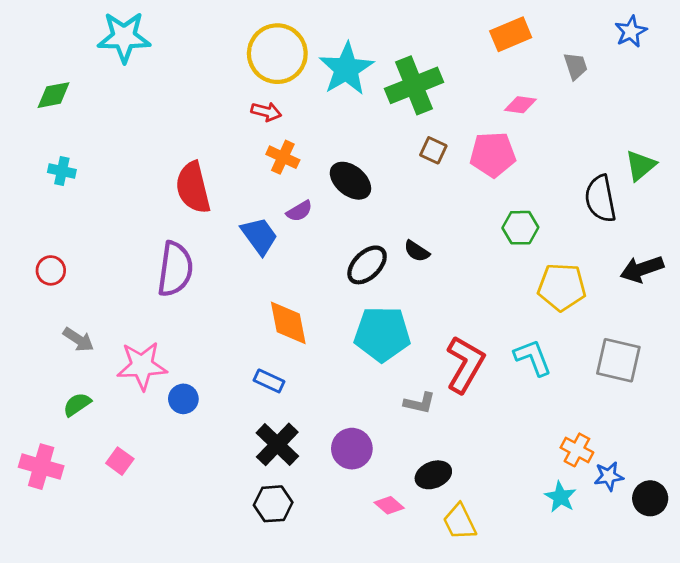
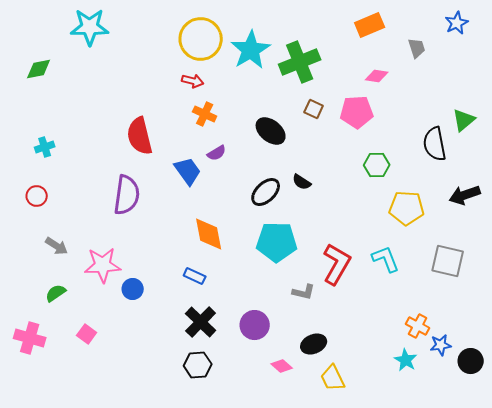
cyan cross: (62, 171) -> (45, 147), moved, turned -30
black ellipse: (350, 181) -> (271, 131), moved

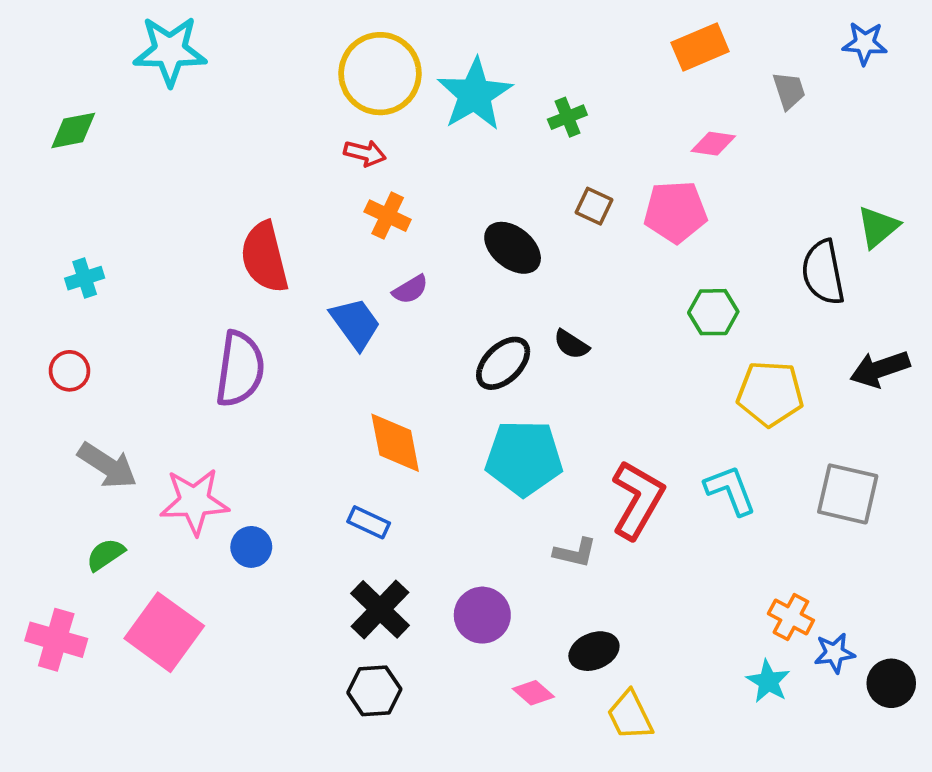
blue star: (457, 23) -> (865, 43), turned 30
green cross: (300, 62) -> (567, 117), size x0.5
gray arrow: (57, 246) -> (107, 466), size x1.4
pink square: (87, 334) -> (164, 632), size x2.0

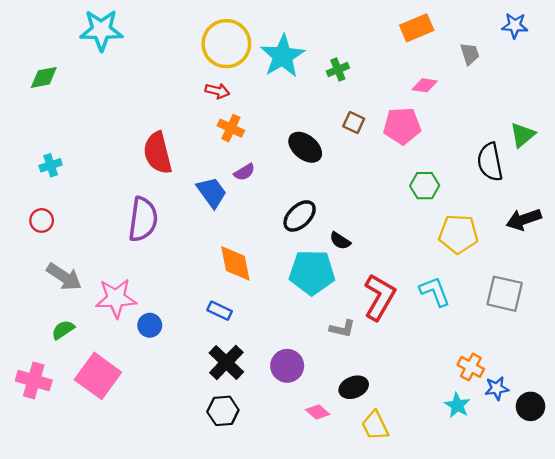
black semicircle: (571, 344) -> (340, 241), moved

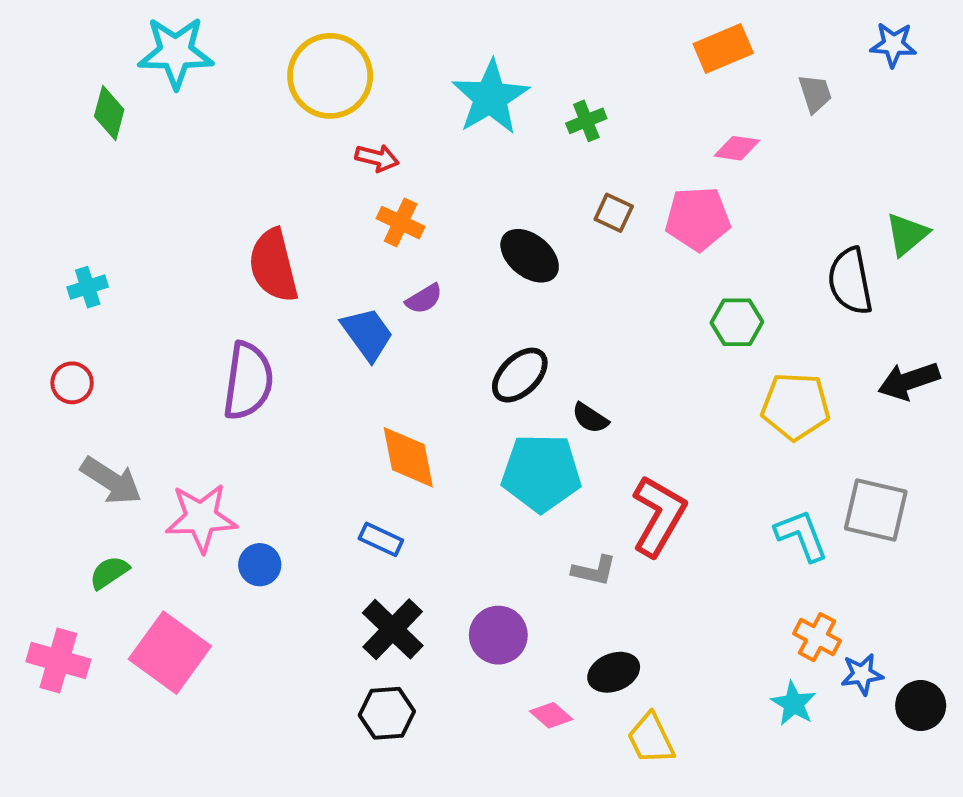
yellow circle: (226, 44) -> (330, 76), moved
green diamond: (44, 77) -> (109, 113), moved, turned -64
cyan L-shape: (435, 291) -> (801, 535), moved

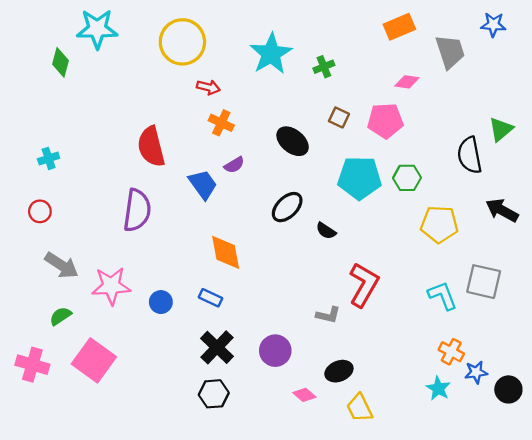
gray trapezoid: (815, 93) -> (450, 52), size x1.6
black arrow: (909, 381) -> (502, 210), turned 48
cyan pentagon: (541, 473) -> (359, 178), moved
blue circle: (260, 565) -> (161, 302), moved

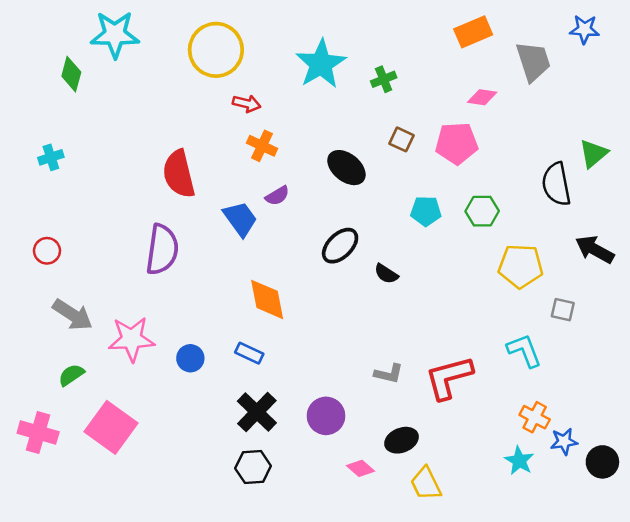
cyan cross: (49, 158) -> (51, 157), moved
cyan pentagon: (359, 178) -> (426, 211), size x0.6
gray square: (484, 282) -> (563, 310), moved, size x0.6
red L-shape: (364, 285) -> (449, 377), moved, turned -135

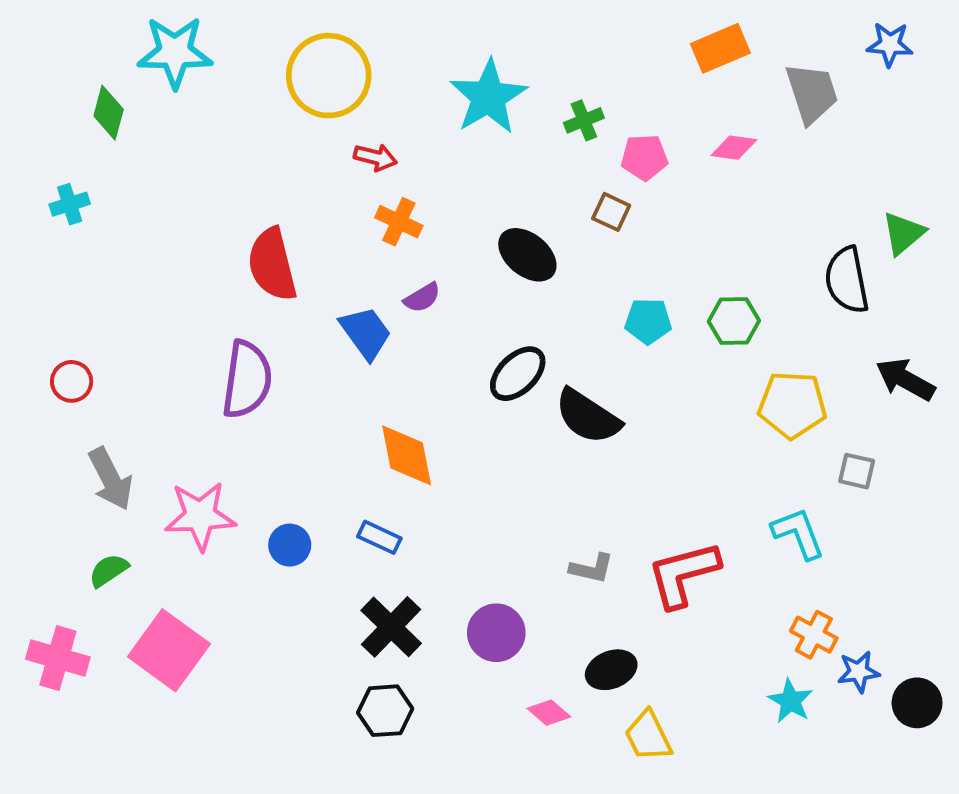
pink pentagon: (457, 143) -> (644, 157), moved, size x0.7
cyan cross: (51, 157) -> (70, 204), moved
black semicircle: (386, 274) -> (588, 416), size x1.8
gray arrow: (73, 315) -> (111, 479), turned 30

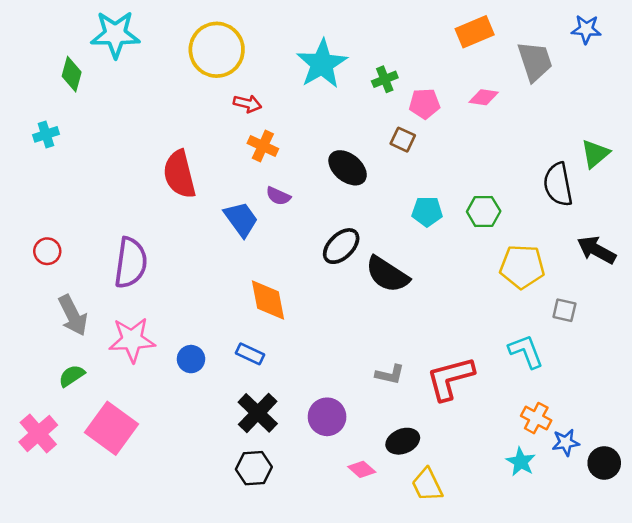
purple semicircle: (422, 298) -> (278, 196), turned 55
purple semicircle: (247, 379) -> (131, 263), moved
pink cross: (58, 658) -> (38, 433), turned 33

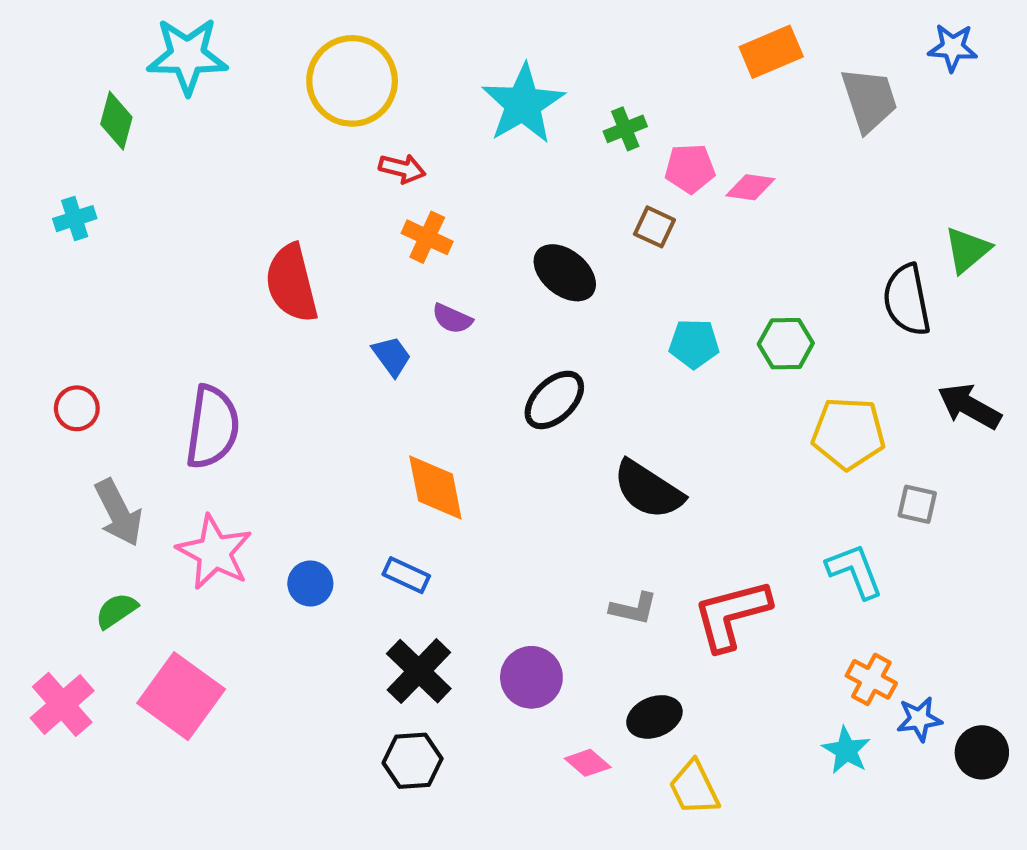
pink diamond: (484, 97) -> (750, 187), moved
blue trapezoid: (241, 219) -> (392, 356), size x0.7
black semicircle: (387, 274) -> (648, 490), moved
pink star: (132, 340) -> (214, 552), turned 30

